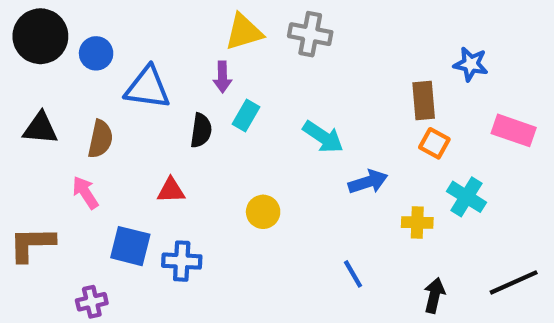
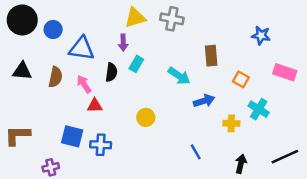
brown rectangle: (424, 100) -> (211, 56), moved
pink arrow: (85, 193) -> (84, 84), moved

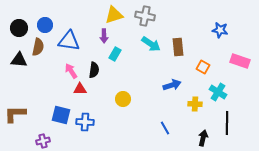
black circle: (22, 20) -> (19, 28), moved, size x0.7
black semicircle: (111, 72) -> (94, 70), moved
cyan arrow: (179, 76) -> (151, 44), moved
brown semicircle: (55, 77) -> (38, 47), moved
black line: (285, 157) -> (227, 123), moved, turned -65

